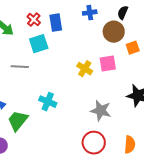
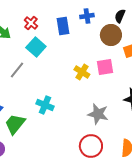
blue rectangle: (56, 23) -> (63, 26), moved
cyan square: (39, 44) -> (36, 47), turned -30
gray line: (20, 67) -> (17, 70), turned -54

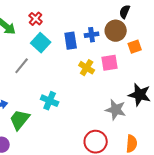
blue cross: (87, 16) -> (92, 35), moved
blue rectangle: (63, 26) -> (71, 41), moved
gray star: (98, 114) -> (116, 110), moved

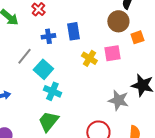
blue cross: (92, 35) -> (48, 36), moved
cyan square: (41, 43) -> (43, 69), moved
green trapezoid: (20, 120) -> (48, 121), moved

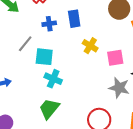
pink square: (112, 53) -> (115, 58), moved
cyan square: (43, 69) -> (44, 57), turned -36

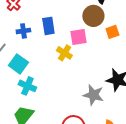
cyan square: (44, 57) -> (18, 64), turned 30
pink square: (115, 58) -> (78, 37), moved

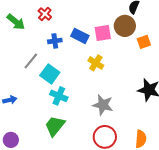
blue rectangle: (48, 26) -> (80, 36), turned -54
pink square: (78, 37) -> (103, 33), moved
gray star: (93, 95) -> (103, 105), moved

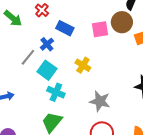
blue rectangle: (80, 36) -> (65, 28), moved
blue cross: (55, 41) -> (47, 44), moved, turned -32
yellow cross: (96, 63) -> (83, 65), moved

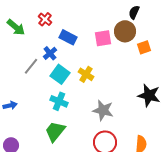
cyan square: (47, 70) -> (60, 74), moved

